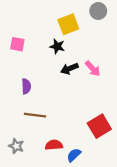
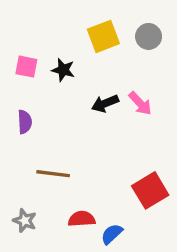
gray circle: (98, 11) -> (149, 36), moved
black star: (57, 46) -> (63, 70), moved
purple semicircle: (26, 86) -> (25, 122), moved

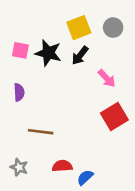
black star: (63, 70) -> (48, 53), size x1.5
black arrow: (105, 103) -> (80, 55), moved, turned -30
red square: (150, 190) -> (114, 116), moved

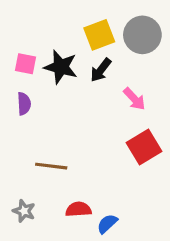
gray circle: (113, 28) -> (142, 35), size x1.5
purple semicircle: (19, 92) -> (24, 104), moved

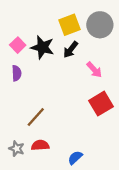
pink square: (26, 64) -> (18, 45), turned 35
brown line: (51, 166) -> (36, 117), turned -55
red semicircle: (78, 209) -> (40, 145), moved

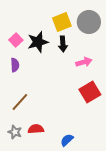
black star: (42, 47) -> (38, 42), turned -30
black arrow: (71, 50) -> (63, 44), turned -42
pink arrow: (94, 70) -> (84, 62), turned -63
brown line: (36, 117) -> (20, 102), moved

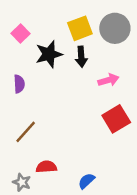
pink square: (16, 40) -> (20, 33), moved
gray star: (15, 132) -> (22, 182), moved

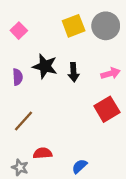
black star: (49, 54) -> (45, 66), moved, turned 30
black arrow: (81, 57) -> (74, 72), moved
pink arrow: (108, 80) -> (110, 73), moved

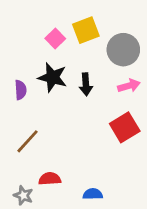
gray circle: (106, 26) -> (123, 50), moved
pink square: (19, 31) -> (55, 39), moved
blue semicircle: (80, 166) -> (93, 194), turned 42

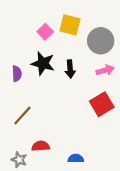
yellow square: (86, 30) -> (70, 25), turned 35

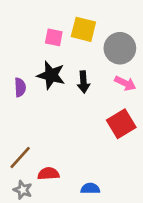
pink square: (45, 32) -> (54, 37), turned -35
pink arrow: (105, 70) -> (125, 83), turned 42
brown line: (22, 116) -> (20, 157), moved

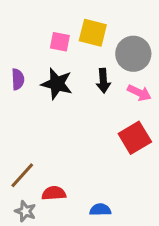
black arrow: (83, 82) -> (103, 81), moved
purple semicircle: (20, 87) -> (18, 79), moved

